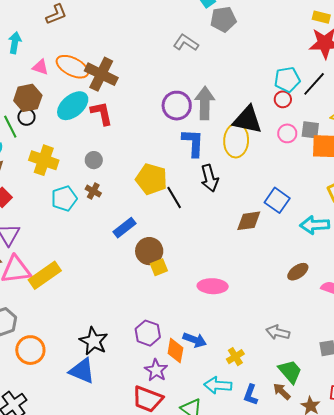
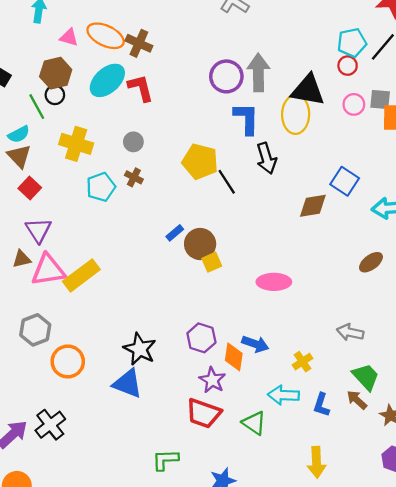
brown cross: (101, 74) -> (139, 43), size x0.7
blue rectangle: (125, 228) -> (175, 233), moved, size x0.7

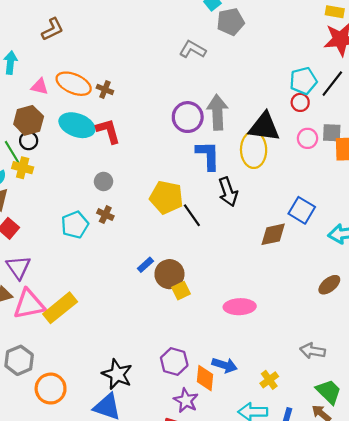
brown cross: (139, 43) -> (105, 89), size x0.7
cyan ellipse: (107, 80) -> (77, 125), turned 64
yellow cross: (76, 144) -> (23, 168), moved, size x0.7

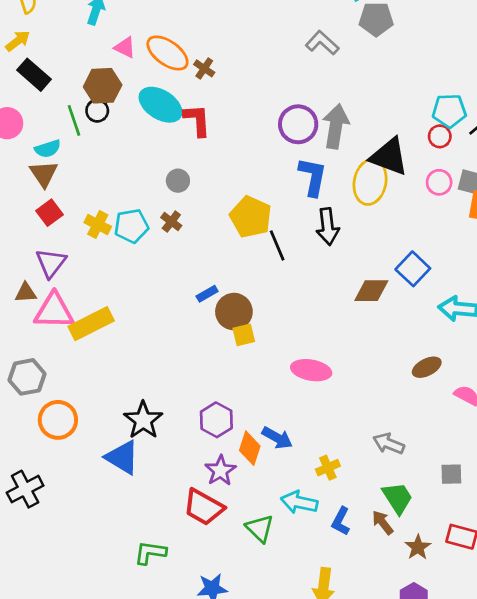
yellow cross: (23, 168) -> (98, 225), moved

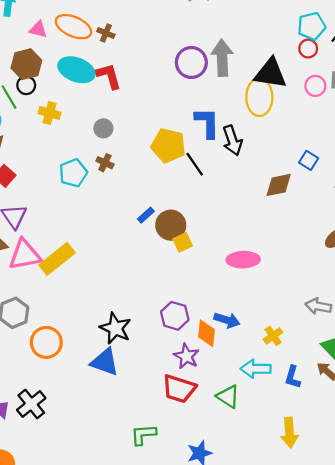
blue L-shape: (313, 177) -> (207, 123), moved
yellow cross: (98, 225) -> (50, 113), moved
blue square: (413, 269) -> (309, 160), size x0.7

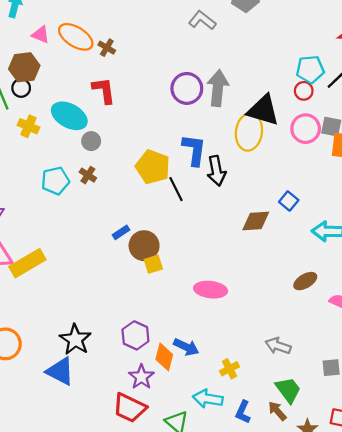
cyan ellipse: (76, 70) -> (69, 116), moved
pink circle: (315, 86) -> (306, 129), size x1.4
yellow cross: (50, 113) -> (28, 126), moved

